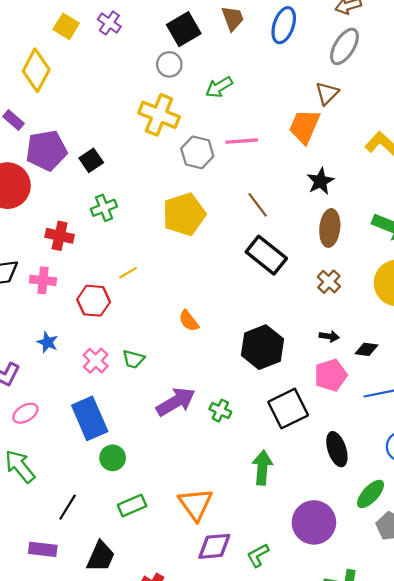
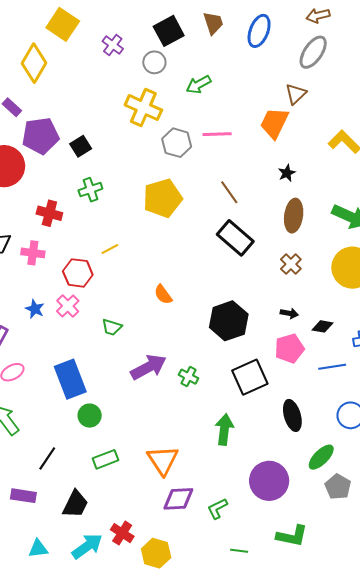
purple cross: (109, 23) -> (113, 45), moved
yellow square: (66, 26) -> (63, 24), size x1.4
black star: (320, 181) -> (287, 173), size x0.7
pink cross: (96, 361) -> (68, 306), moved

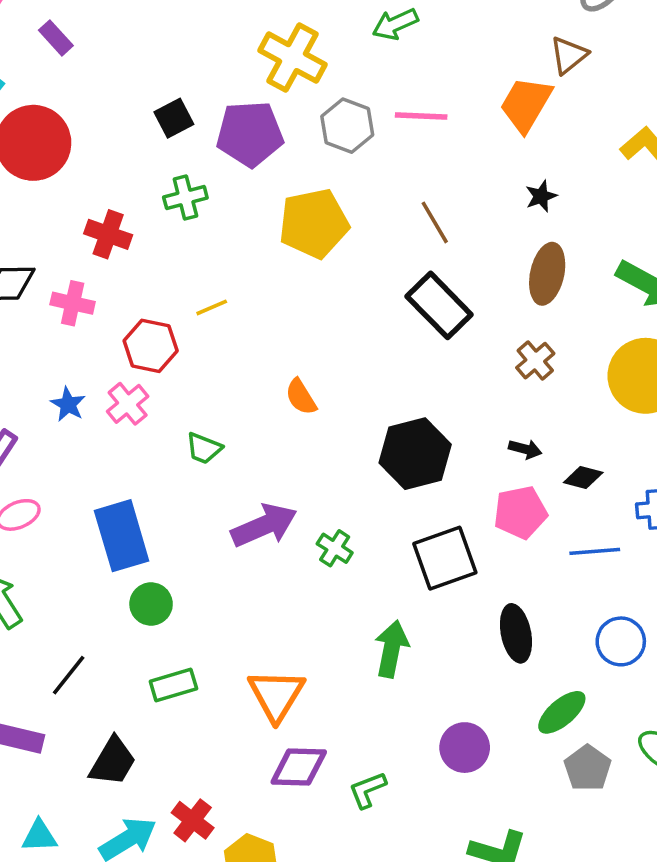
purple pentagon: (41, 136) -> (250, 134), moved
purple circle: (269, 481) -> (465, 748), size x0.7

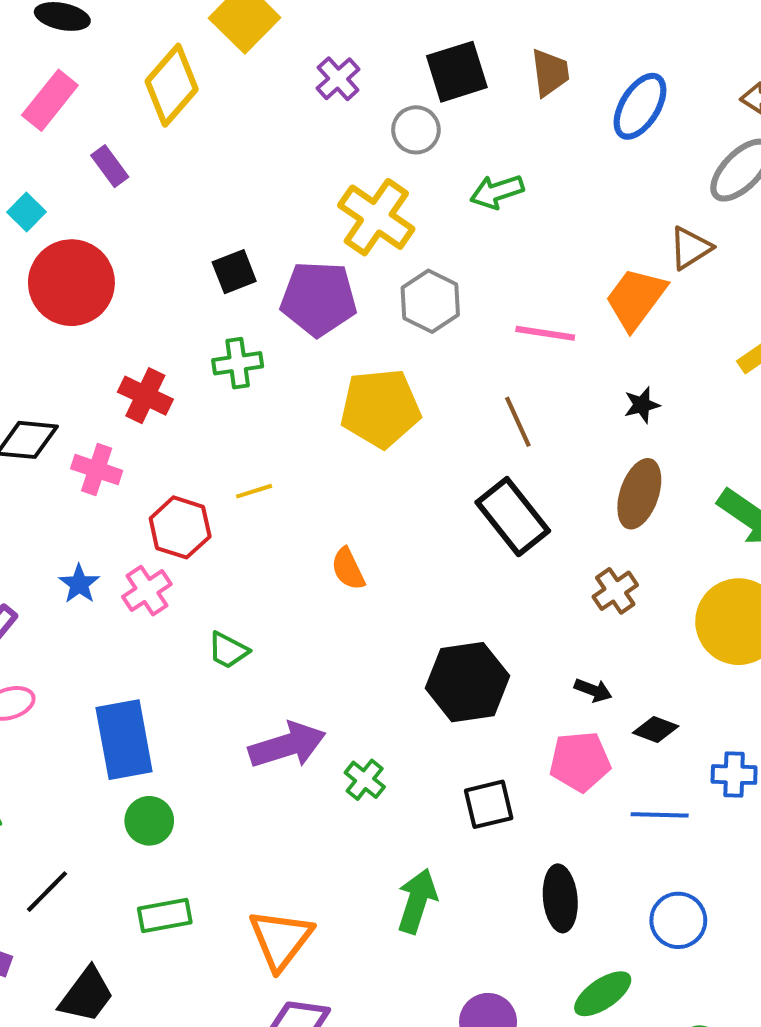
pink line: (421, 116) -> (545, 333), moved
orange semicircle: (301, 397) -> (348, 569), moved
black square: (445, 558) -> (489, 804), size x0.7

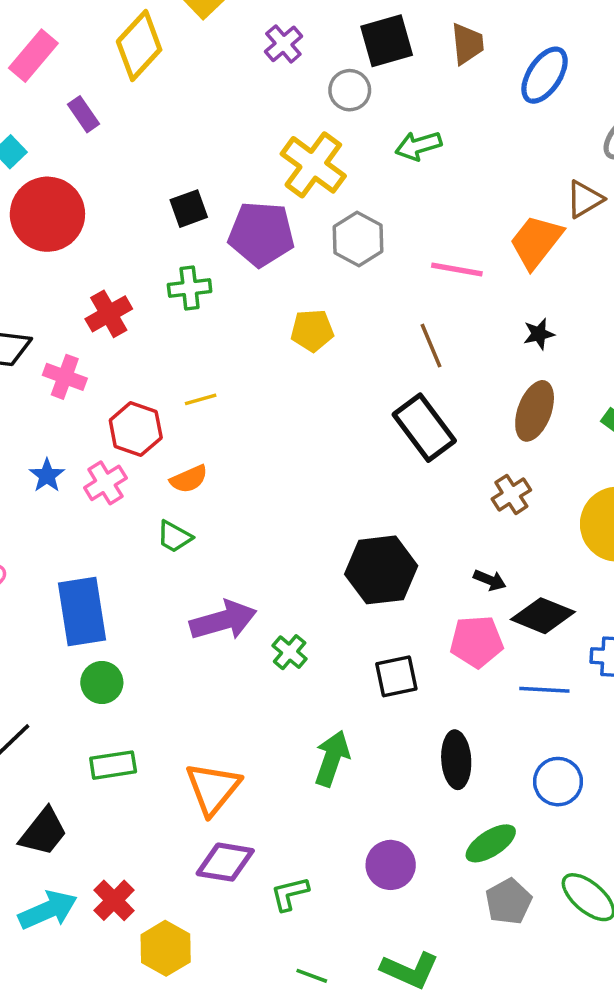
red cross: (145, 396) -> (109, 314), turned 33
yellow pentagon: (380, 408) -> (312, 331), size x0.6
orange semicircle: (348, 569) -> (189, 479), moved, turned -90
black diamond: (656, 730) -> (543, 616), size x1.6

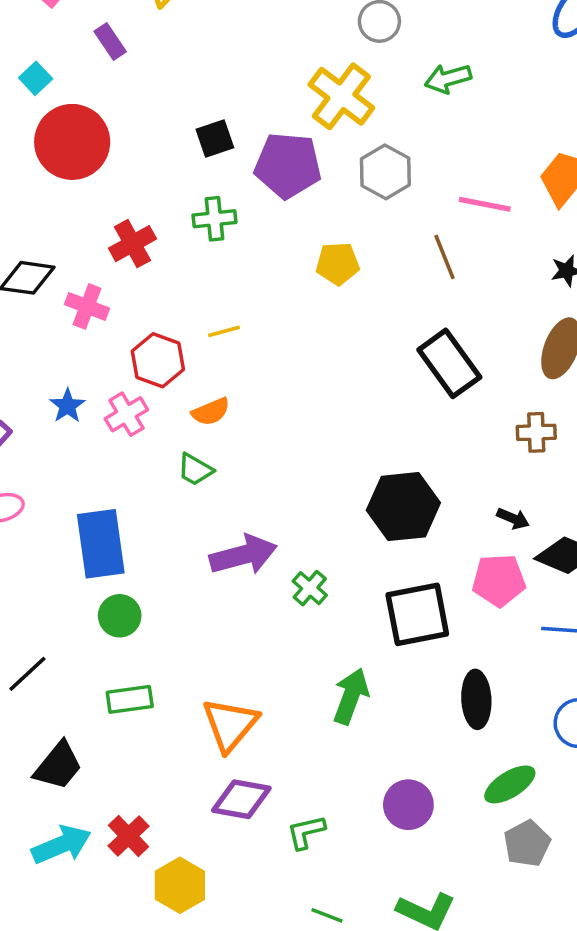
brown line: (431, 346) -> (444, 257), moved
brown cross: (511, 494) -> (536, 432), turned 30
black square: (396, 676) -> (417, 614), size x1.5

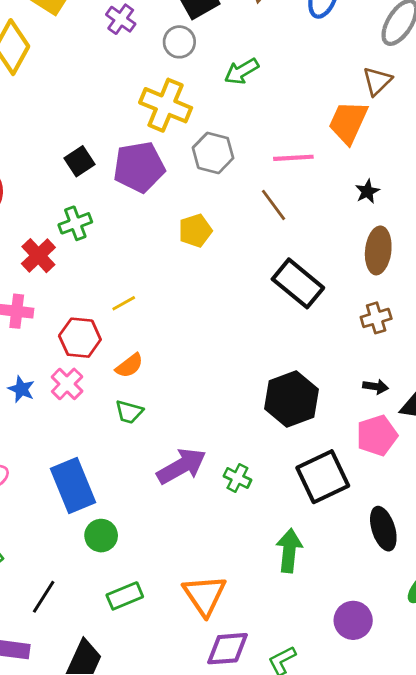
green cross: (214, 219) -> (75, 223), moved

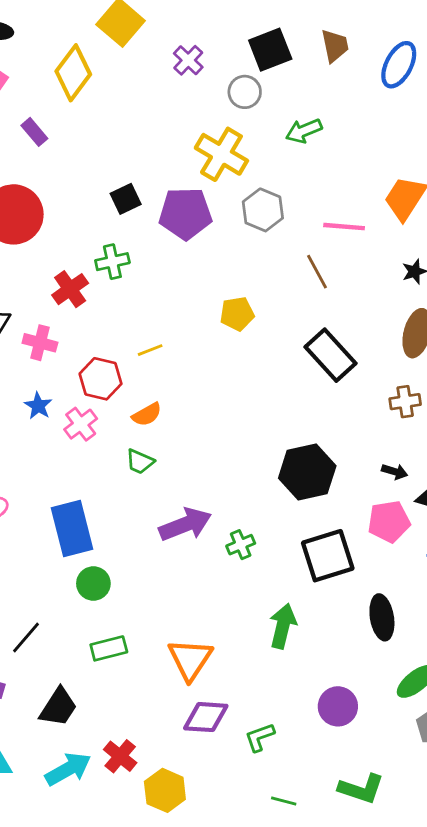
yellow pentagon: (195, 231) -> (237, 314), moved
blue star: (21, 389) -> (38, 406), moved
green cross: (237, 478) -> (241, 545), turned 32

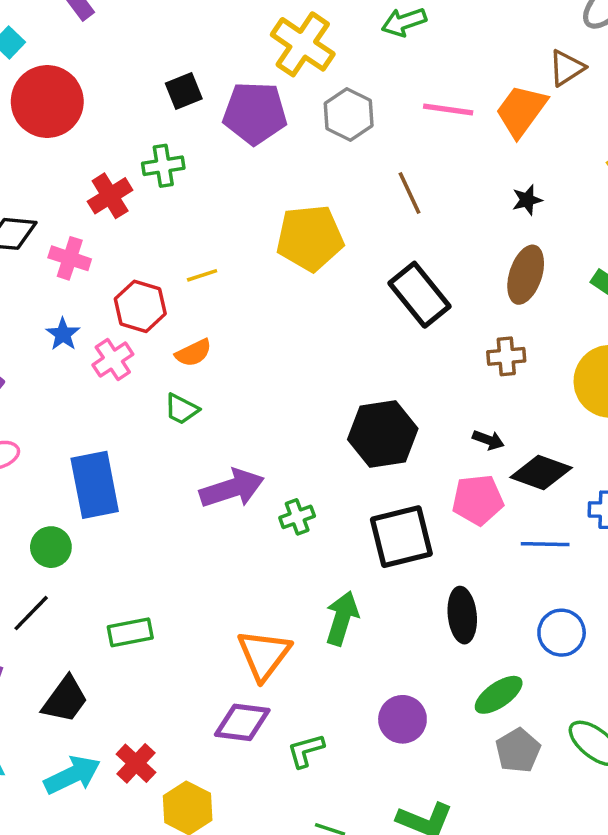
pink line: (344, 227) -> (448, 109), moved
yellow pentagon: (237, 314) -> (310, 238), size x1.6
green circle: (93, 584) -> (51, 547), moved
orange triangle: (190, 659) -> (264, 655), moved

